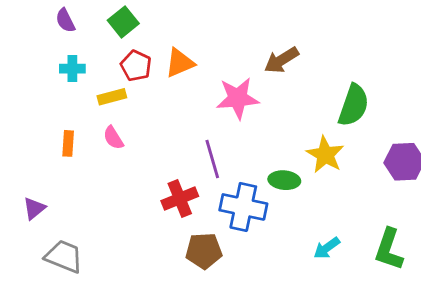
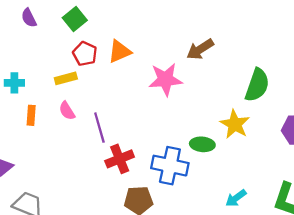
cyan cross: (72, 69) -> (14, 83), moved
purple line: (212, 159) -> (99, 128), moved

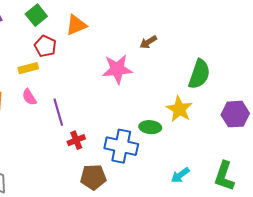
brown arrow: (200, 49) -> (148, 42), size x0.7
orange triangle: (120, 51) -> (76, 25), moved
red cross: (120, 159) -> (76, 140), size x0.7

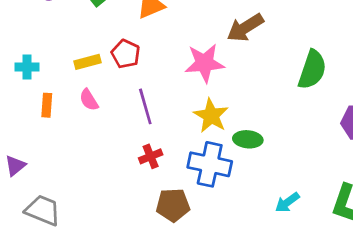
brown arrow: (148, 42) -> (245, 28), size x1.6
red pentagon: (45, 46) -> (126, 54), moved
yellow star: (179, 109) -> (211, 116), moved
purple line: (58, 112) -> (145, 106), moved

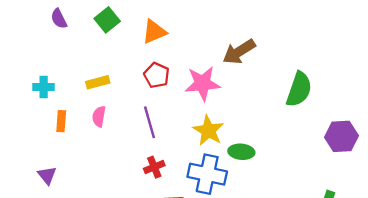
red pentagon: (126, 54) -> (157, 75), moved
pink semicircle: (89, 100) -> (99, 116), turned 42
purple triangle: (15, 166) -> (47, 175), moved, turned -30

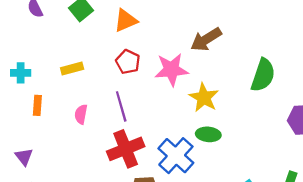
pink semicircle: (99, 116) -> (81, 114), moved
yellow star: (208, 131) -> (204, 98), moved
red cross: (154, 167) -> (126, 149), size x1.8
blue cross: (207, 174) -> (176, 156), turned 30

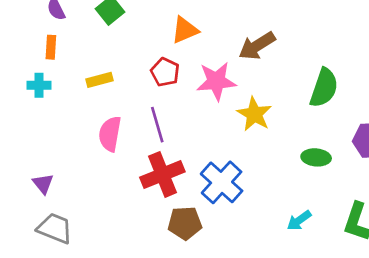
orange triangle: (126, 20) -> (185, 30), moved
orange rectangle: (37, 105) -> (51, 47), moved
pink semicircle: (81, 114) -> (110, 134), size x1.5
green ellipse: (208, 134) -> (316, 157), moved

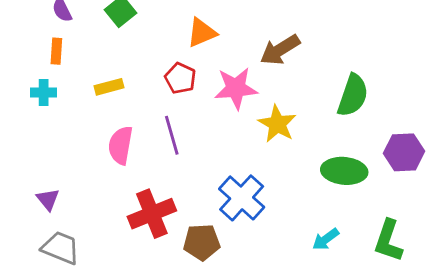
green ellipse: (316, 157) -> (344, 171), size x1.4
red cross: (162, 174) -> (152, 214), moved

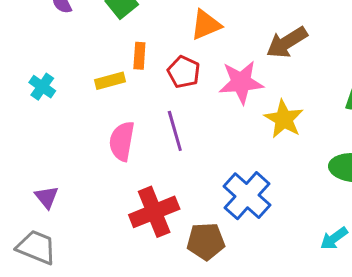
orange rectangle: (56, 51) -> (139, 56), moved
cyan cross: (44, 93) -> (42, 87), turned 35
gray trapezoid: (61, 248) -> (36, 247), moved

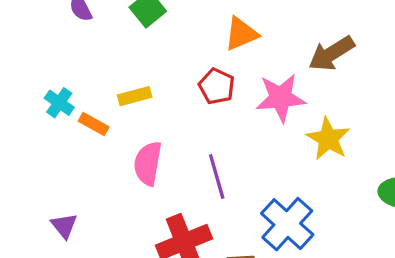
orange rectangle: (139, 56) -> (94, 124), moved, turned -65
purple line: (175, 131) -> (217, 176), moved

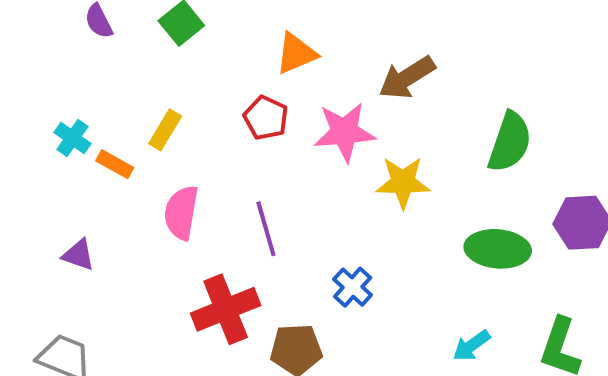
yellow rectangle: (135, 96) -> (165, 130), turned -44
yellow star: (328, 139) -> (403, 182), turned -30
blue cross: (287, 224) -> (353, 287), size x0.6
purple triangle: (64, 226) -> (79, 255), moved, turned -32

